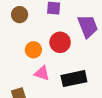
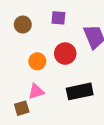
pink triangle: (42, 73) -> (36, 91), moved, turned -35

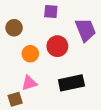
brown circle: (23, 25) -> (14, 28), moved

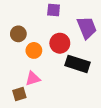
brown circle: (14, 28) -> (18, 34), moved
black rectangle: (71, 83) -> (77, 64), moved, turned 30

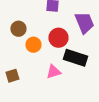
pink triangle: (33, 78) -> (53, 72), moved
brown square: (19, 94) -> (12, 76), moved

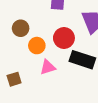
pink triangle: (53, 72) -> (48, 67), moved

